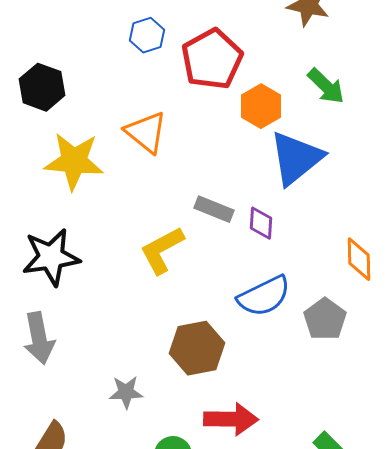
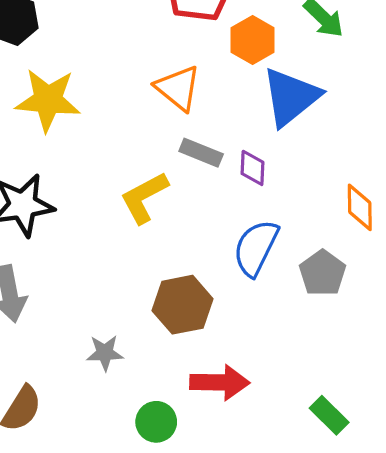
orange triangle: (146, 132) -> (178, 88), moved
blue semicircle: (264, 296) -> (256, 248), turned 142

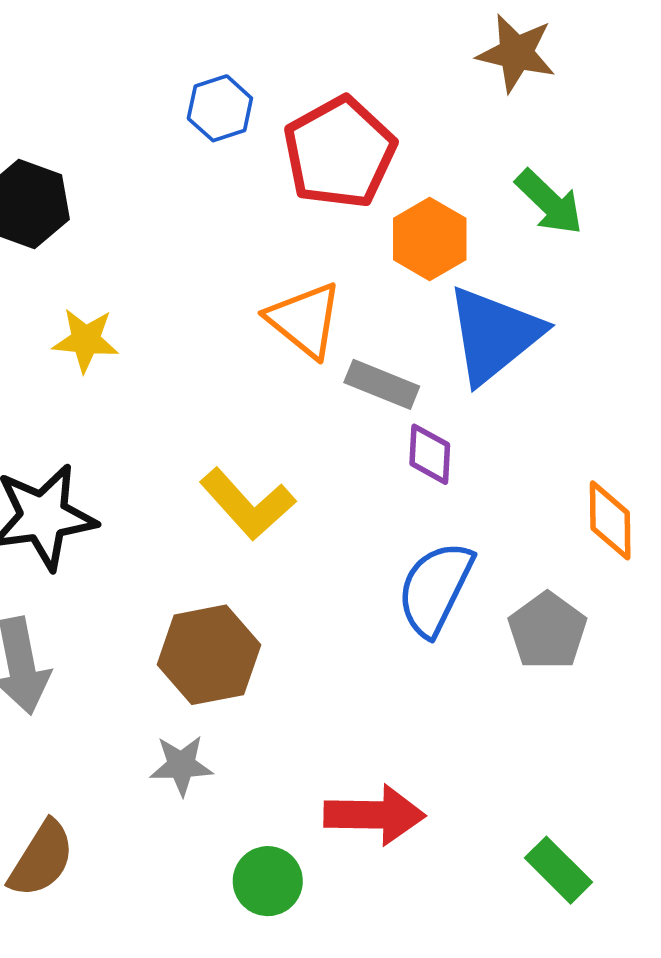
yellow star: (48, 100) -> (86, 340), size x0.6
gray rectangle: (201, 153) -> (382, 384), moved
yellow L-shape: (144, 198) -> (248, 504), turned -104
brown hexagon: (182, 305) -> (209, 655), moved

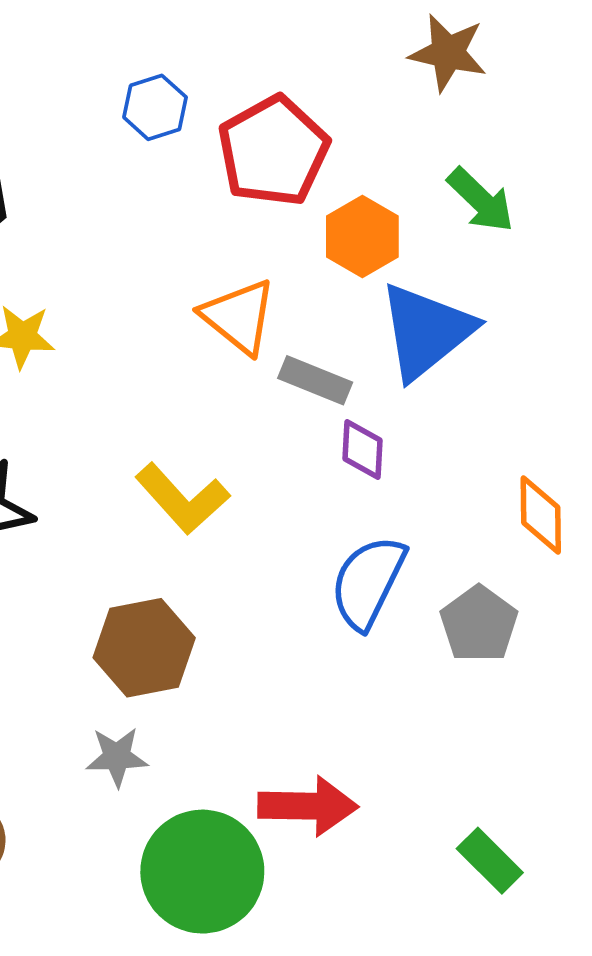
green circle: (268, 881) -> (202, 872), size x1.8

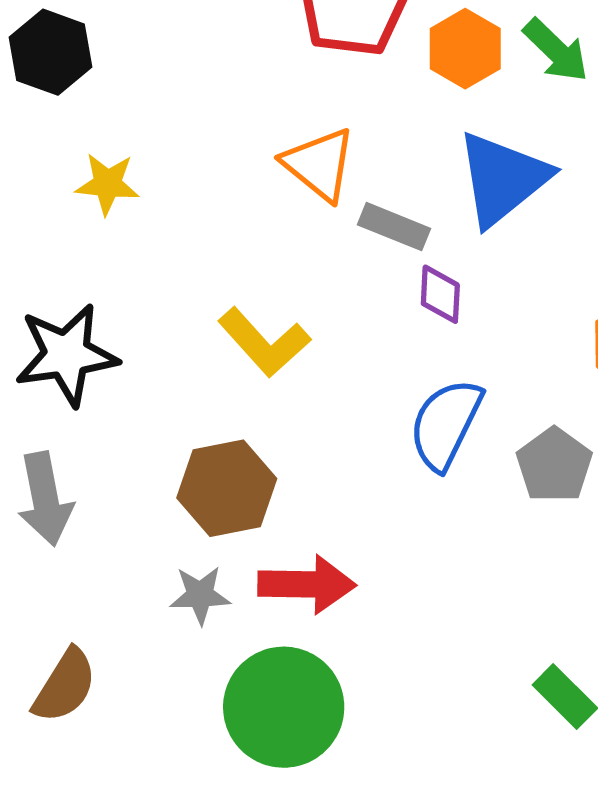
orange hexagon: (362, 237) -> (465, 49), moved
red arrow: (308, 806) -> (307, 584), moved

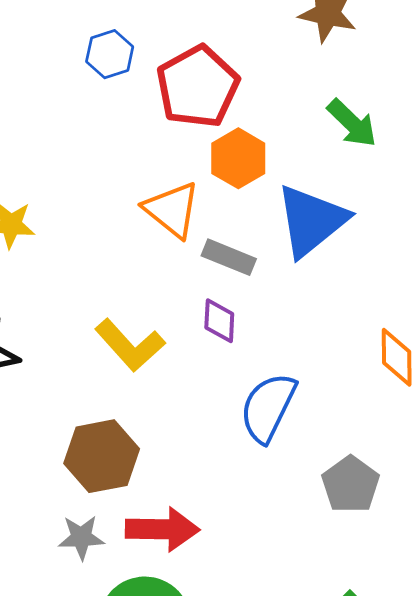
orange hexagon: (465, 49) -> (238, 158), moved
purple diamond: (440, 294) -> (219, 321), moved
gray pentagon: (554, 465) -> (351, 485), moved

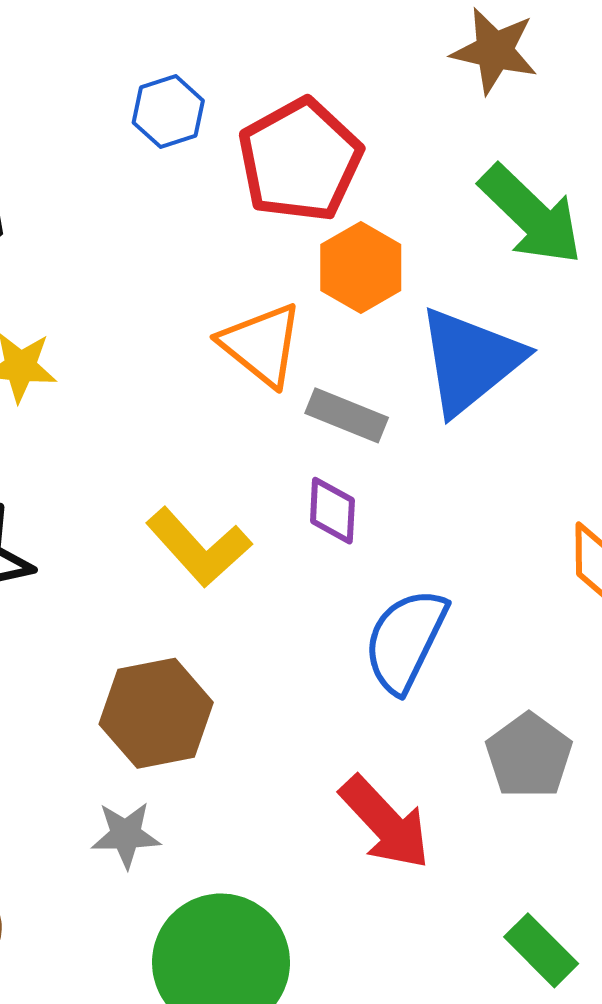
green arrow: (352, 123) -> (531, 215), size x1.4
red arrow: (162, 529) -> (385, 823), moved, turned 46

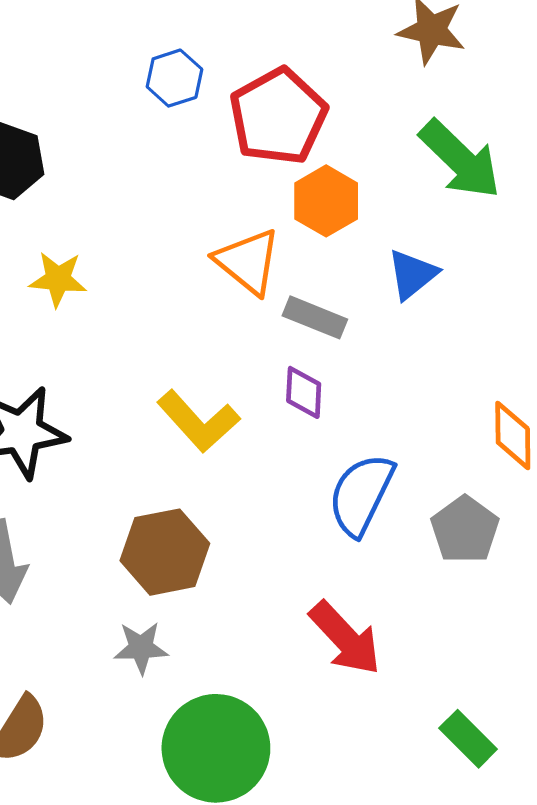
blue triangle: (470, 361) -> (412, 274), size x0.6
gray pentagon: (529, 756) -> (465, 530), moved

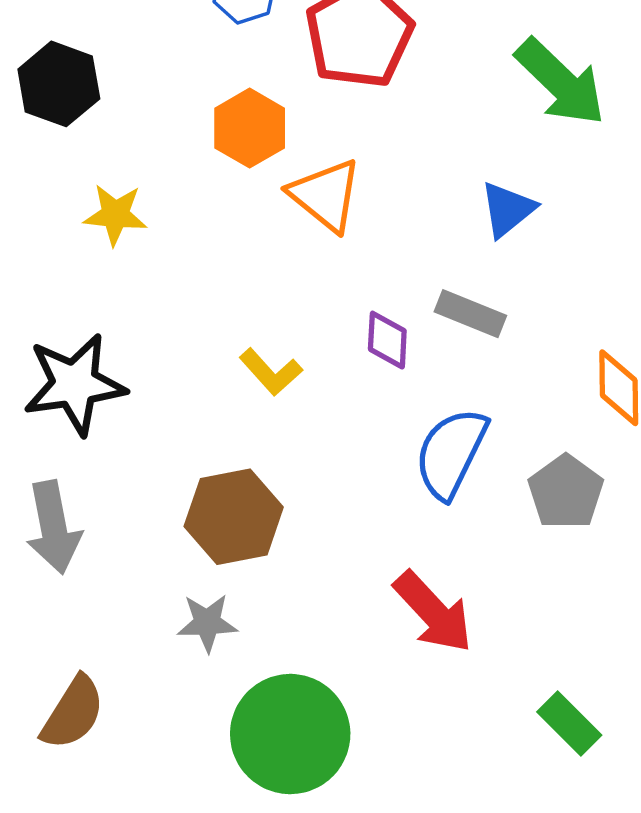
orange hexagon: (326, 201) -> (250, 128), moved
gray rectangle: (315, 317) -> (470, 314), moved
yellow L-shape: (198, 421) -> (271, 372), size x0.7

